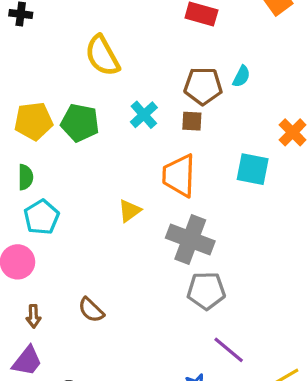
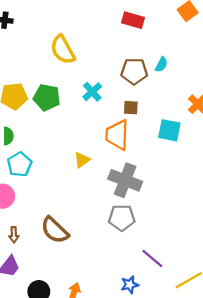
brown square: (192, 121) -> (131, 108), moved
gray pentagon: (206, 291) -> (122, 218), moved
brown semicircle: (91, 310) -> (55, 230), size x1.5

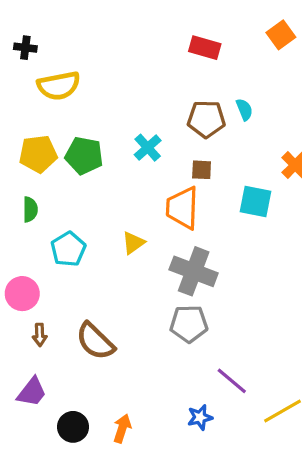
yellow semicircle: (63, 50) -> (59, 86), moved, turned -72
cyan semicircle: (161, 64) -> (244, 109), turned -49
cyan pentagon: (20, 164) -> (68, 249), moved
brown arrow: (14, 235) -> (40, 335), moved

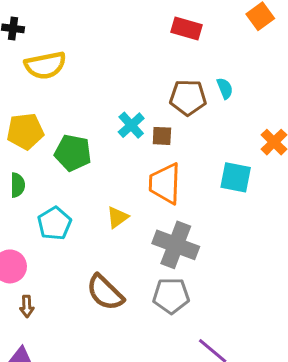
green pentagon: (84, 156) -> (73, 153), moved
brown square: (202, 170) -> (162, 136), moved
brown semicircle: (95, 341) -> (105, 293), moved

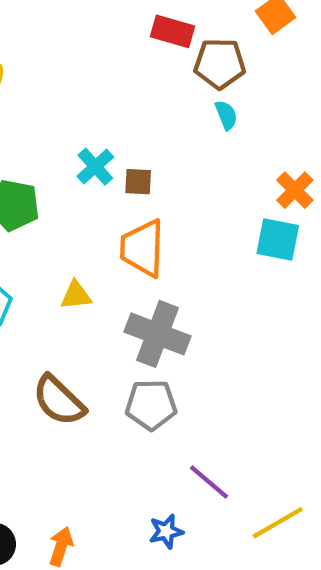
brown pentagon: (188, 98) -> (220, 64), moved
cyan square: (236, 177) -> (278, 240), moved
yellow triangle: (117, 217) -> (76, 295), turned 30

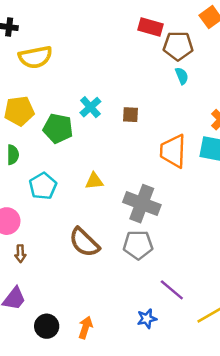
cyan cross: (95, 167) -> (90, 107), moved
orange trapezoid: (142, 248) -> (173, 151), moved

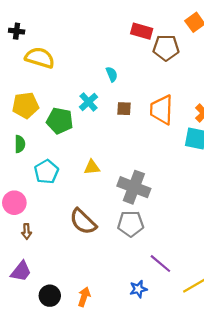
yellow semicircle: (35, 57) -> (40, 58), turned -152
cyan semicircle: (182, 76) -> (112, 74), moved
orange trapezoid: (173, 151) -> (162, 110), moved

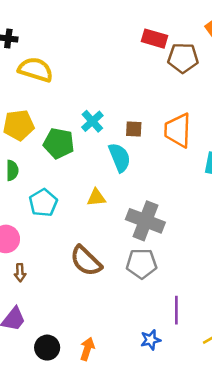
cyan semicircle: (112, 74) -> (120, 157), moved, size x1.6
purple line: (160, 264) -> (176, 310), turned 50

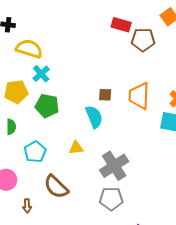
cyan cross: (92, 121) -> (41, 74), moved
gray cross: (145, 221) -> (114, 166), turned 36
brown semicircle: (86, 261) -> (56, 187), moved
brown arrow: (20, 273) -> (27, 206), moved

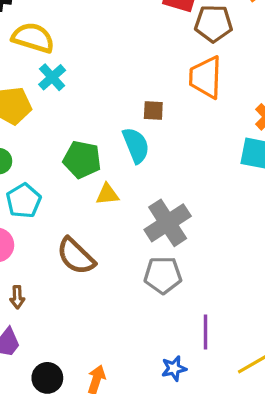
orange trapezoid: (139, 96) -> (206, 77), moved
green pentagon: (47, 106) -> (82, 160), moved
cyan pentagon: (35, 152) -> (24, 201), moved
brown arrow: (27, 206) -> (17, 297), moved

